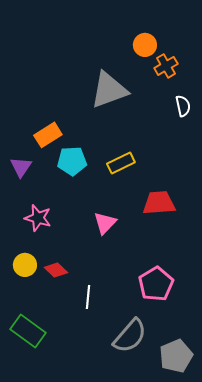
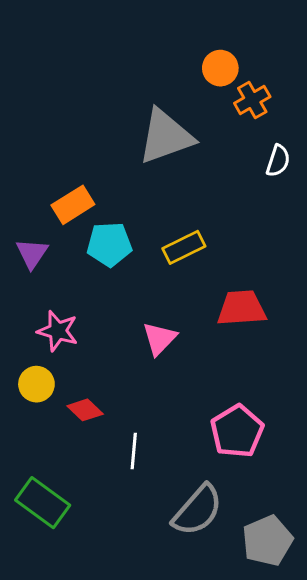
white semicircle: (183, 106) -> (278, 161), turned 30
yellow circle: (25, 265) -> (36, 384), moved

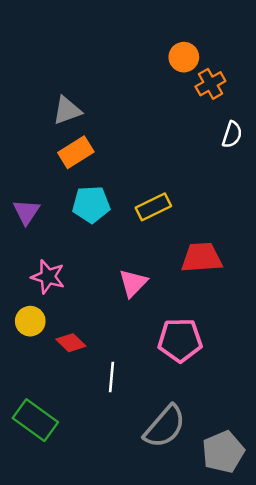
gray triangle: (166, 136) -> (67, 110), moved, size x0.6
orange rectangle: (73, 205) -> (76, 152), moved
pink pentagon: (237, 431) -> (180, 340), moved, turned 30

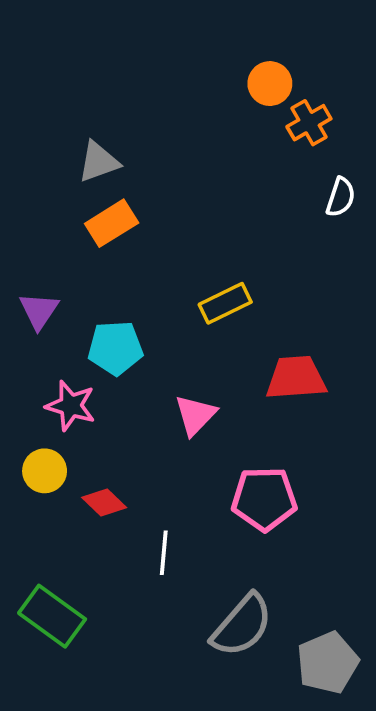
cyan pentagon: (91, 204) -> (115, 348), moved

